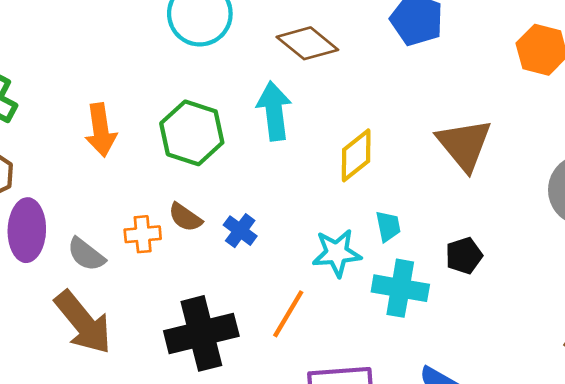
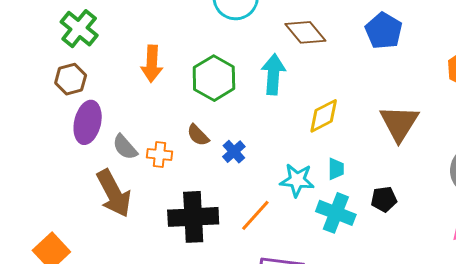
orange cross: (143, 234) -> (159, 154), moved

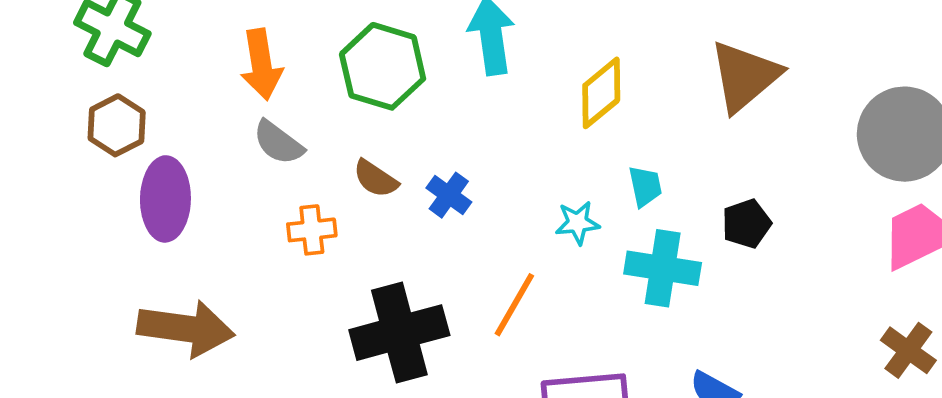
brown triangle: (399, 123) -> (745, 76), turned 30
gray semicircle: (125, 147) -> (278, 143), moved
cyan star: (297, 180) -> (577, 223), size x0.7
brown arrow: (114, 193) -> (186, 328), moved, turned -42

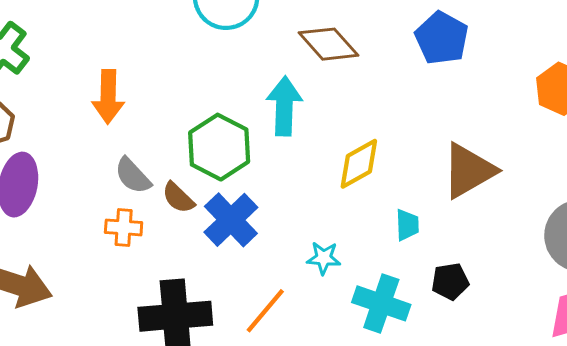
green hexagon: (383, 66) -> (219, 147), moved
gray semicircle: (278, 143) -> (133, 176), moved
cyan trapezoid: (645, 186) -> (407, 225), moved
blue cross: (449, 195) -> (231, 220), size x1.6

